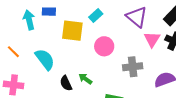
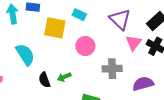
cyan rectangle: (96, 15) -> (79, 15), turned 64
green arrow: (85, 79) -> (64, 77), turned -64

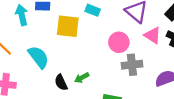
pink triangle: (134, 43) -> (153, 35), turned -30
pink circle: (85, 46) -> (119, 42), moved

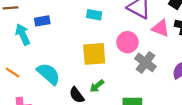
yellow square: (68, 26) -> (94, 54), moved
gray cross: (132, 65) -> (146, 62), turned -36

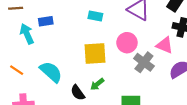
pink triangle: (161, 28) -> (165, 45), moved

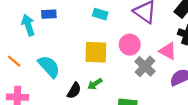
black semicircle: (78, 93) -> (74, 91), turned -119

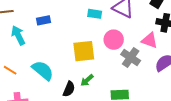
blue rectangle: (49, 14) -> (44, 20), moved
cyan rectangle: (100, 14) -> (95, 14), moved

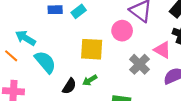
cyan rectangle: (95, 14) -> (79, 11), moved, turned -56
cyan arrow: (18, 35) -> (25, 38), moved, turned -42
pink circle: (114, 40) -> (122, 31), moved

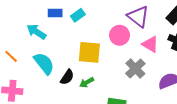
cyan arrow: (25, 38) -> (36, 32), moved
pink triangle: (162, 50) -> (150, 44), moved
black semicircle: (69, 86) -> (67, 77), moved

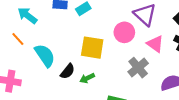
cyan arrow: (36, 32) -> (27, 15), moved
orange line: (11, 56) -> (18, 39), moved

